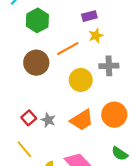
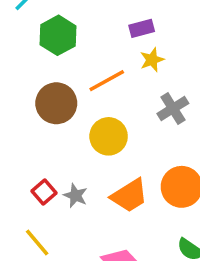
gray cross: (109, 66) -> (173, 108), turned -30
yellow circle: (81, 80) -> (109, 136), moved

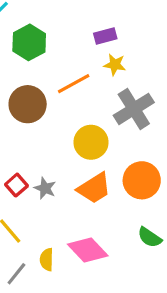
yellow star: (152, 60) -> (115, 65), turned 30
gray cross: (173, 108) -> (134, 109), size x1.4
yellow circle: (109, 136) -> (91, 142), moved

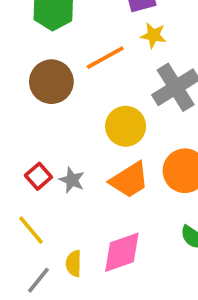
pink diamond: (88, 250) -> (122, 252), turned -66

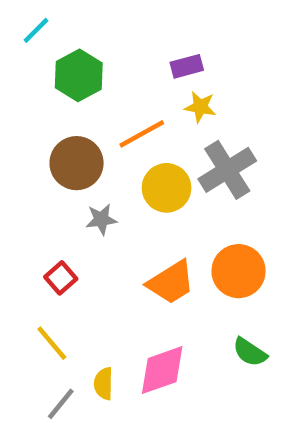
yellow circle: (126, 126) -> (167, 188), moved
gray star: (72, 180) -> (101, 219), moved, turned -30

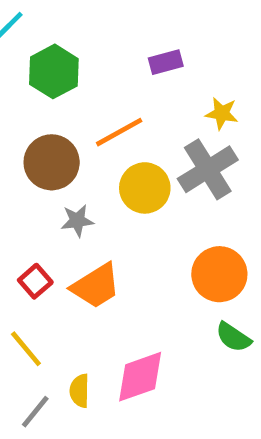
yellow star: (200, 107) -> (222, 113), moved
orange trapezoid: (171, 282) -> (96, 286), moved
green semicircle: (250, 352) -> (233, 337), moved

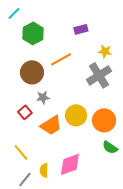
yellow circle: (145, 188) -> (76, 115), moved
red square: (35, 281) -> (25, 112), moved

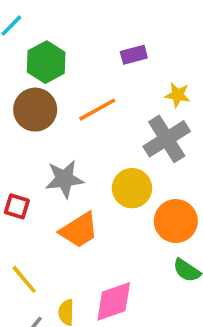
brown circle: (32, 72) -> (35, 110), moved
gray star: (43, 97) -> (64, 179), size x1.5
red square: (25, 112) -> (17, 206), moved, turned -32
yellow circle: (76, 115) -> (132, 188), moved

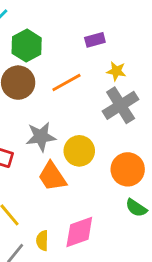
yellow star: (178, 95) -> (116, 71), moved
yellow circle: (132, 188) -> (79, 151), moved
orange trapezoid: (79, 230) -> (52, 176), turned 88

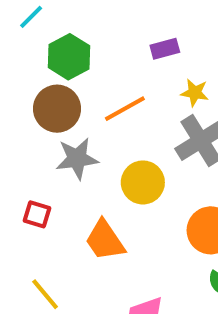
gray star: (41, 137) -> (77, 159), moved
yellow circle: (79, 151) -> (143, 182), moved

